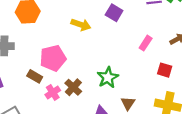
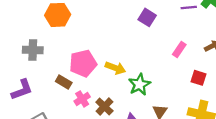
yellow arrow: (81, 25) -> (115, 68), moved
brown cross: (73, 87) -> (104, 107), moved

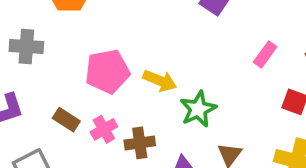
brown rectangle: (64, 82) -> (66, 120), moved
brown cross: (104, 107) -> (140, 143), turned 36

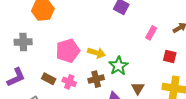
pink cross: (104, 129) -> (69, 82), turned -32
brown cross: (140, 143) -> (96, 79), moved

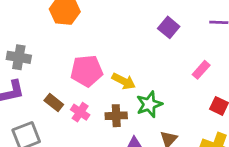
gray cross: (23, 42) -> (19, 57), moved

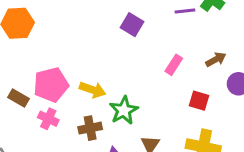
brown rectangle: (54, 102) -> (19, 98), moved
pink cross: (80, 112) -> (48, 119), moved

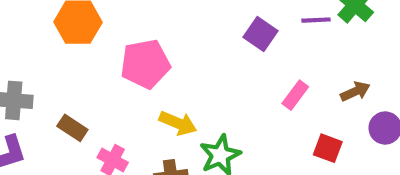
purple square: (132, 25) -> (260, 34), moved
pink pentagon: (51, 85) -> (145, 64), moved

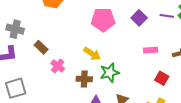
pink pentagon: (145, 64) -> (103, 20), moved
pink rectangle: (295, 95) -> (151, 50), turned 40

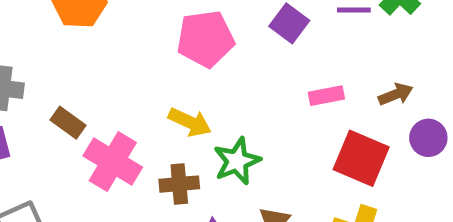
pink cross: (58, 66) -> (113, 162), size x1.6
red square: (162, 78) -> (361, 158), size x1.6

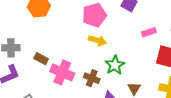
yellow arrow: (190, 122) -> (97, 40), moved
brown cross: (179, 184) -> (92, 78), turned 35

